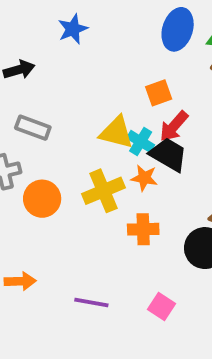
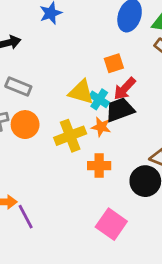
black trapezoid: (168, 155) -> (120, 110), turned -52
orange circle: (42, 199) -> (25, 125), moved
purple line: (91, 302) -> (26, 217), moved, turned 50
pink square: (162, 307) -> (111, 224), size x1.5

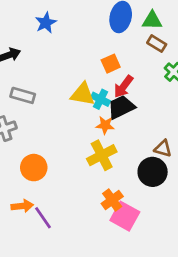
orange circle: (25, 125) -> (34, 168), moved
yellow cross: (70, 136) -> (102, 155), moved
orange cross: (99, 166) -> (112, 200), moved, turned -30

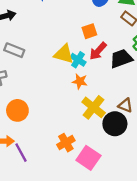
black trapezoid: (121, 107) -> (121, 59), moved
yellow cross: (102, 155) -> (94, 107), moved, turned -30
orange cross: (112, 200) -> (66, 143), moved

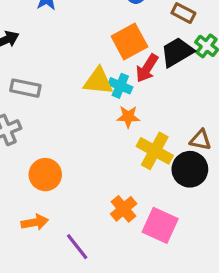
orange square: (89, 31) -> (129, 42), size x1.5
black trapezoid: (121, 59) -> (177, 52), moved
purple line: (21, 153) -> (77, 247), moved

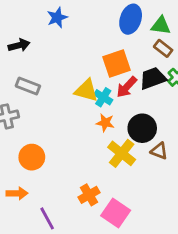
black circle: (190, 169) -> (142, 128), moved

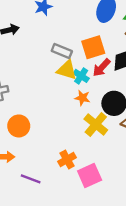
gray rectangle: (28, 86) -> (62, 51), moved
pink square: (116, 213) -> (90, 176), turned 30
purple line: (47, 218) -> (31, 179), turned -42

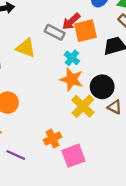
red arrow: (101, 68) -> (71, 21), moved
yellow triangle: (67, 70) -> (26, 48), moved
orange star: (82, 98) -> (72, 79), size x1.5

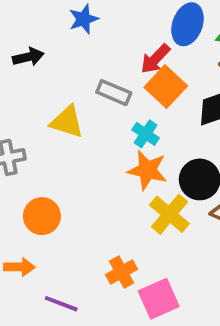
red arrow: (71, 21) -> (155, 59), moved
orange square: (86, 31) -> (166, 87), turned -30

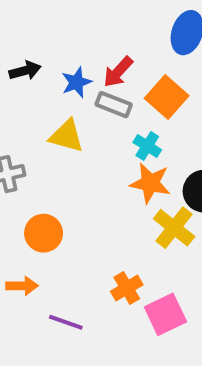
blue star: (84, 19) -> (77, 82), moved
red arrow: (155, 59) -> (118, 72), moved

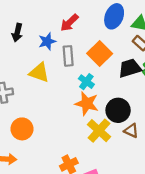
black arrow: (25, 71) -> (17, 33), turned 114
red arrow: (118, 72) -> (69, 23), moved
gray rectangle: (114, 105) -> (68, 56), turned 60

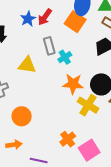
blue star: (47, 41) -> (28, 19), moved
orange square: (100, 53) -> (75, 22), moved
cyan cross: (86, 82) -> (65, 57), moved, turned 32

